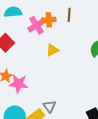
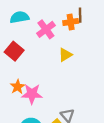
orange cross: (49, 20) -> (71, 22), moved

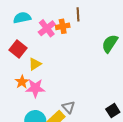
orange cross: (71, 22) -> (63, 26), moved
yellow triangle: (65, 55) -> (35, 64), moved

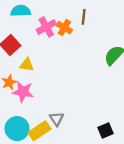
orange cross: (63, 26) -> (64, 28), turned 32
yellow triangle: (35, 64) -> (27, 65), turned 32

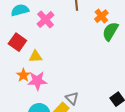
orange cross: (64, 28) -> (101, 16), moved, turned 32

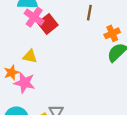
pink cross: (46, 19) -> (34, 17), moved, turned -30
red square: (17, 42) -> (48, 24), moved

